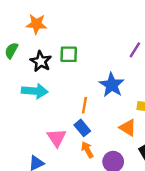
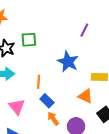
orange line: (84, 105) -> (39, 82), moved
pink triangle: (57, 138) -> (17, 107), moved

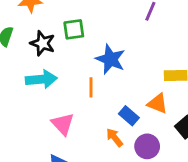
blue star: (68, 62) -> (110, 59), moved
blue rectangle: (47, 101) -> (129, 116), moved

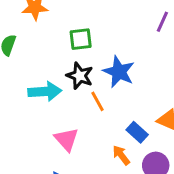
black star: (43, 43) -> (80, 76), moved
orange line: (91, 87) -> (97, 101), turned -30

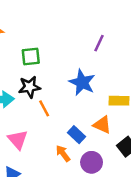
blue star: (119, 72) -> (82, 82), moved
black star: (80, 76) -> (30, 87), turned -30

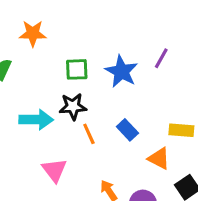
blue star: (82, 82) -> (121, 71), moved
blue rectangle: (77, 135) -> (127, 130), moved

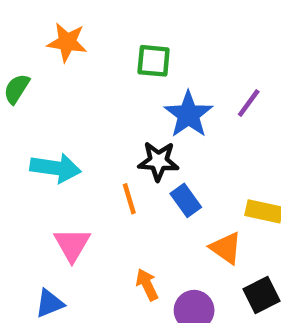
green square: (77, 69) -> (154, 61), moved
black star: (73, 106) -> (158, 161), moved

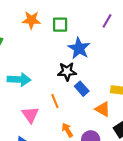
orange star: (67, 42) -> (31, 20), moved
purple line: (249, 103) -> (107, 21), moved
orange line: (129, 199) -> (55, 101), moved

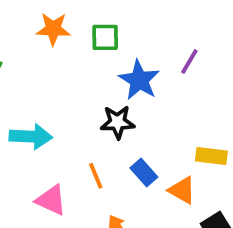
purple line: (107, 21) -> (189, 61), moved
blue rectangle: (82, 89) -> (144, 172), moved
pink triangle: (30, 115) -> (51, 200), turned -30

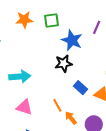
orange line: (96, 176) -> (57, 105), moved
pink triangle: (51, 200) -> (24, 107), moved

